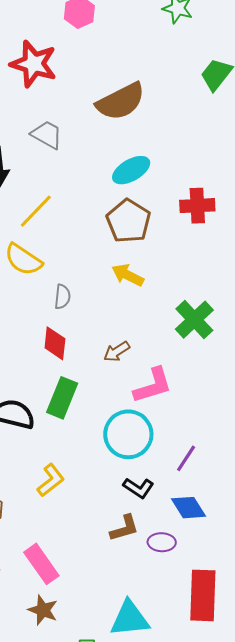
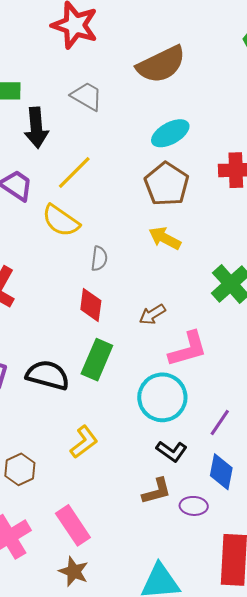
blue diamond: (189, 508) -> (221, 472), turned 42

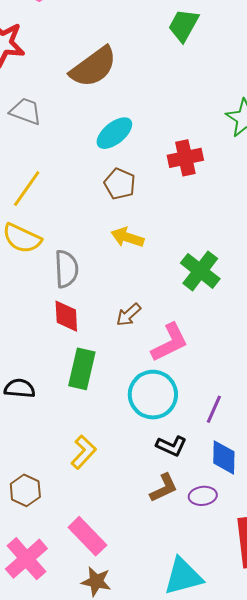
brown pentagon: (167, 184) -> (120, 184), size x0.7
gray semicircle: (99, 259) -> (66, 269), size x1.5
black semicircle: (48, 375) -> (20, 388), moved, size x0.7

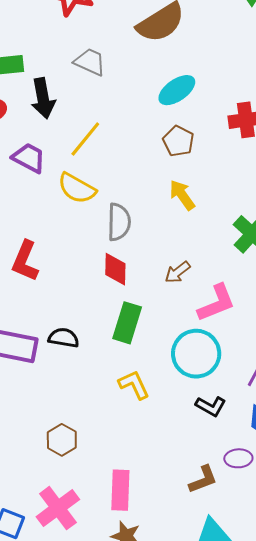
yellow arrow: (127, 237) -> (182, 195), turned 32
yellow L-shape: (84, 452) -> (134, 385), moved, turned -72
brown L-shape: (164, 488) -> (203, 479), moved
pink rectangle: (87, 536) -> (120, 490), turned 42

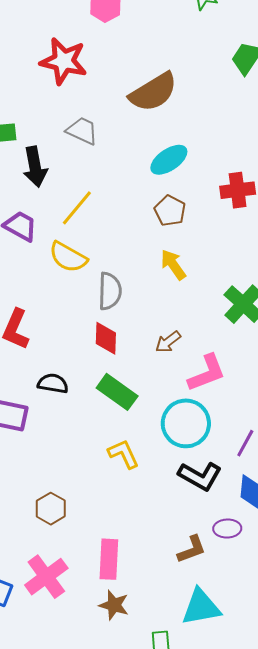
green rectangle: (127, 323) -> (117, 392), turned -72
black semicircle: (64, 338) -> (53, 383), moved
black L-shape: (211, 406) -> (200, 476), size x1.4

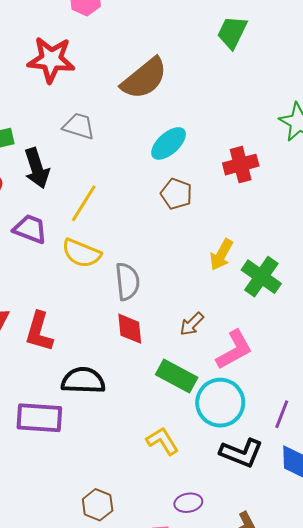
yellow arrow: (173, 265) -> (221, 255), moved, turned -108
black semicircle: (53, 383) -> (83, 381), size x1.4
green rectangle: (117, 392) -> (177, 376), moved
purple ellipse: (227, 529) -> (188, 503), moved

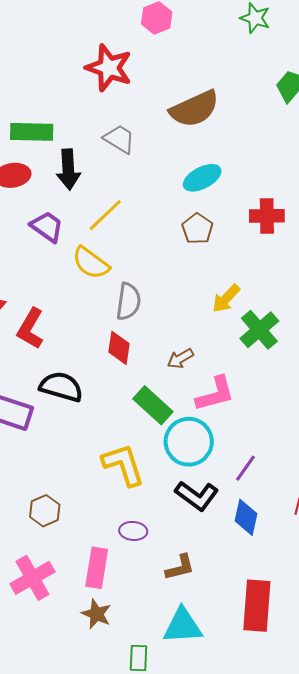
yellow L-shape: (162, 441) -> (123, 465), size x1.4

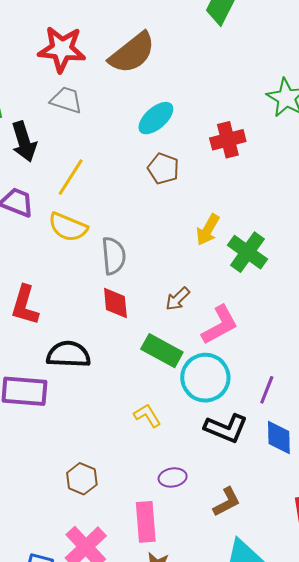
red star: (109, 68) -> (62, 49), moved
yellow L-shape: (123, 465) -> (147, 416), size x0.6

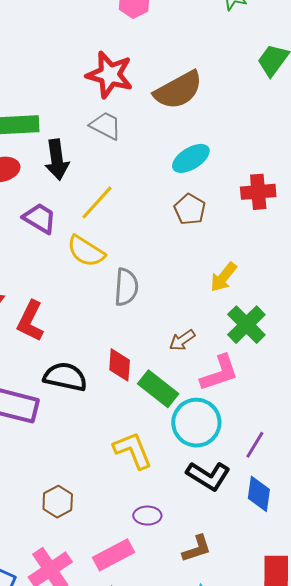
green cross: (247, 252) -> (246, 325), moved
red diamond: (115, 303) -> (120, 365), moved
yellow L-shape: (147, 416) -> (133, 450), size x1.5
pink rectangle: (146, 522) -> (114, 555), turned 57

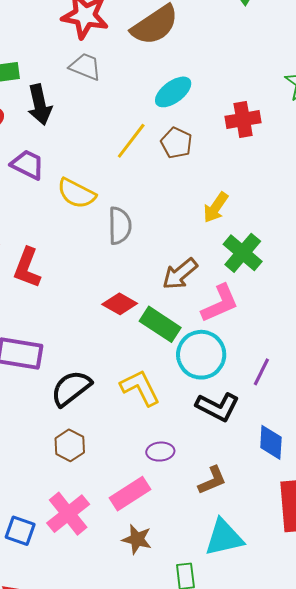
yellow line: (97, 202) -> (131, 141), moved
brown arrow: (182, 340) -> (180, 274), size x1.4
red diamond: (120, 365) -> (120, 304), turned -60
black semicircle: (65, 377) -> (71, 388), moved, turned -45
blue diamond: (259, 494) -> (271, 442), moved

